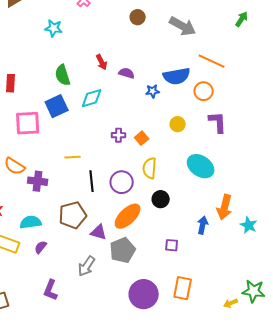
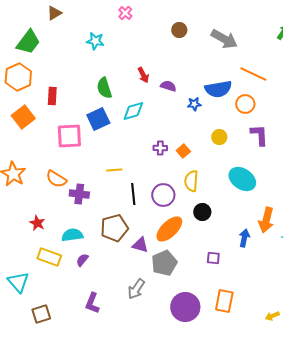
gray arrow: (87, 266) -> (136, 289), moved

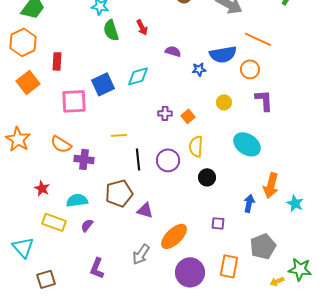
red arrow: (143, 75) -> (142, 27), moved
green semicircle: (104, 88) -> (111, 30), moved
orange ellipse: (169, 229) -> (174, 236), moved
gray pentagon: (164, 263) -> (263, 246), moved

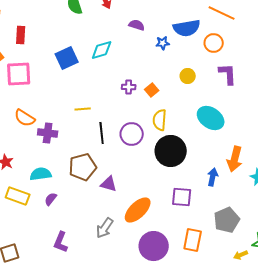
pink square: (74, 101) -> (19, 74), moved
black circle: (207, 177) -> (171, 151), size x1.8
purple square: (218, 223) -> (182, 197), size x1.5

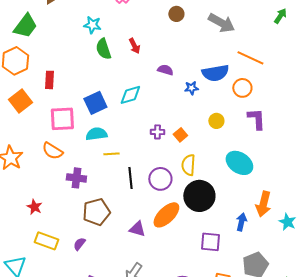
pink square: (19, 74) -> (62, 119), moved
orange semicircle: (25, 118) -> (52, 151), moved
brown pentagon: (83, 167) -> (96, 212), moved
cyan semicircle: (41, 174) -> (96, 134), moved
orange ellipse: (138, 210) -> (166, 215), moved

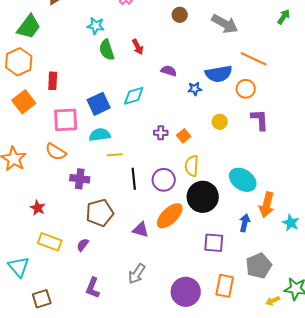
cyan ellipse: (239, 163) -> (243, 180), moved

